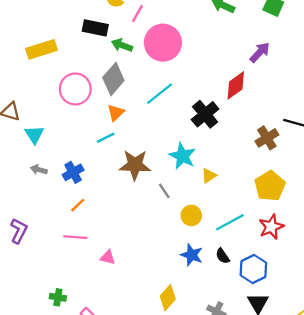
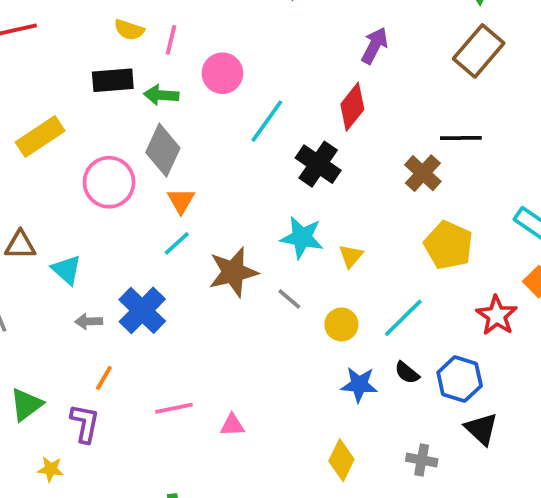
pink circle: (163, 43) -> (222, 73), size x0.7
cyan line: (160, 94) -> (267, 121), moved
blue cross: (73, 172) -> (142, 310), size x1.4
orange line: (78, 205) -> (104, 378), moved
red star: (271, 227) -> (497, 315), moved

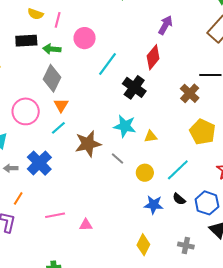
pink circle: (109, 182) -> (26, 111), moved
yellow triangle: (351, 256) -> (151, 136), turned 40

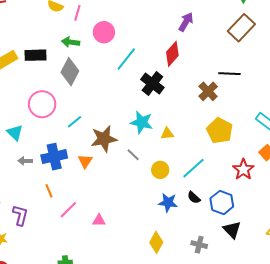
black rectangle: (26, 41) -> (36, 55), moved
orange triangle: (61, 105) -> (85, 161), moved
blue cross: (39, 163) -> (54, 157), turned 30
orange line: (18, 198) -> (49, 191), moved, turned -56
pink line: (55, 215) -> (68, 210), turned -36

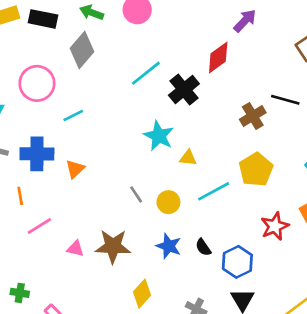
cyan line: (126, 59) -> (146, 73), moved
brown star: (104, 139) -> (113, 246), moved
gray line: (133, 155) -> (136, 194), moved
cyan line: (193, 168) -> (214, 191), moved

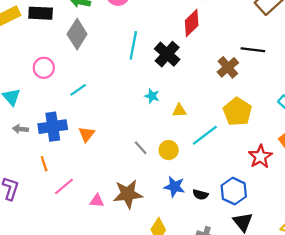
cyan line: (146, 73) -> (133, 45), turned -32
pink circle: (37, 83) -> (44, 68), size x0.7
cyan star: (159, 136) -> (152, 96), size x0.6
black semicircle: (203, 247) -> (200, 195), moved, turned -32

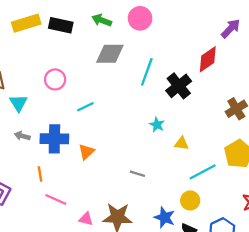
gray diamond: (77, 34) -> (110, 54), moved, turned 48
gray line: (141, 148) -> (137, 174), turned -40
yellow circle: (169, 150) -> (190, 200), moved
pink line: (64, 186) -> (56, 199), turned 55

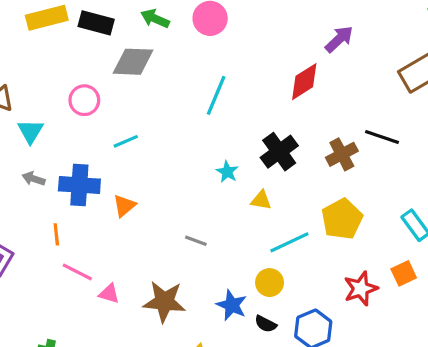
gray diamond: (110, 54) -> (133, 62), moved
black cross: (179, 86) -> (279, 152), moved
pink triangle: (86, 219) -> (109, 294), moved

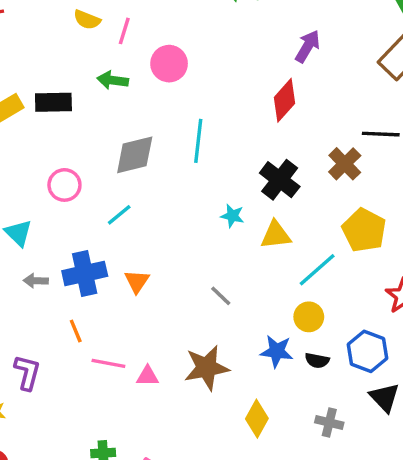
gray diamond: (133, 62) -> (135, 155), moved
yellow triangle: (261, 200) -> (276, 235), size x1.4
gray line: (196, 241) -> (221, 296), turned 40

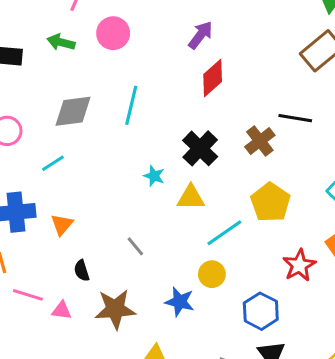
purple arrow: (308, 46) -> (200, 35), moved
black semicircle: (317, 360) -> (82, 271), moved, turned 55

